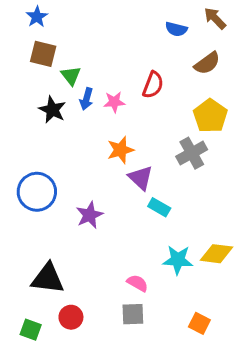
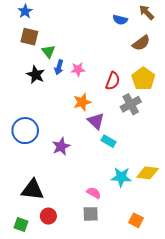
red semicircle: (153, 85) -> (113, 81), moved

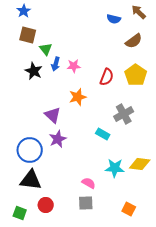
gray cross: (131, 104) -> (124, 114), moved
purple triangle: (96, 121) -> (53, 115), moved
blue circle: (25, 131) -> (30, 150), moved

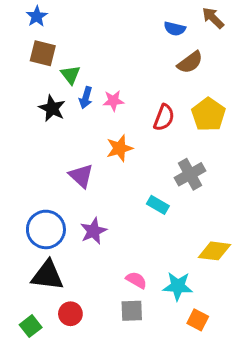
brown semicircle: (134, 41) -> (190, 62), moved
purple star: (58, 139) -> (93, 231), moved
cyan star: (115, 168) -> (178, 286), moved
green square: (20, 213) -> (31, 326), turned 32

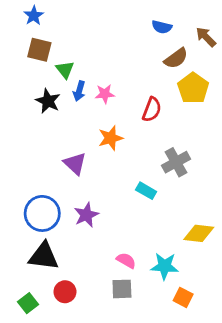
brown arrow: (213, 18) -> (206, 37), moved
yellow pentagon: (208, 114) -> (193, 88), moved

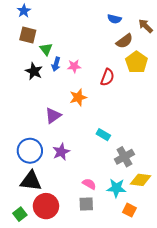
gray cross: (176, 162) -> (124, 157), moved
purple triangle: (75, 164) -> (53, 116), turned 42
yellow diamond: (199, 233) -> (141, 180), moved
red circle: (65, 292) -> (46, 206), size x1.6

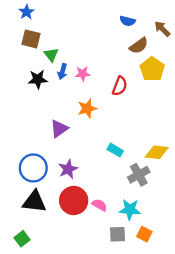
black star: (34, 71) -> (38, 79), turned -30
yellow diamond: (141, 180) -> (157, 152), moved
gray square: (86, 204) -> (117, 234), moved
red circle: (46, 206) -> (74, 201), moved

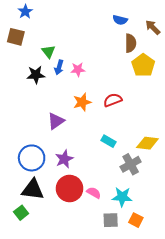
brown square: (31, 39) -> (16, 37), moved
brown semicircle: (139, 46) -> (131, 43), turned -54
red semicircle: (120, 86) -> (113, 100), moved, turned -132
green square: (22, 239) -> (21, 213), moved

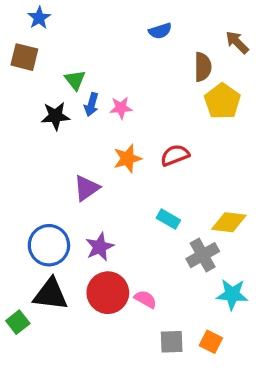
blue semicircle: (120, 20) -> (160, 31), moved, turned -32
cyan star: (122, 197) -> (232, 294), moved
green square: (21, 213) -> (18, 322), moved

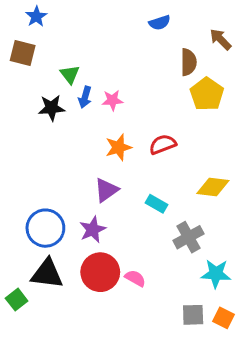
blue semicircle: (160, 31) -> (160, 23), moved
purple triangle: (87, 188) -> (106, 190), moved
yellow diamond: (229, 222) -> (213, 187), moved
gray square: (172, 342) -> (193, 315), moved
orange square: (211, 342) -> (224, 318), moved

